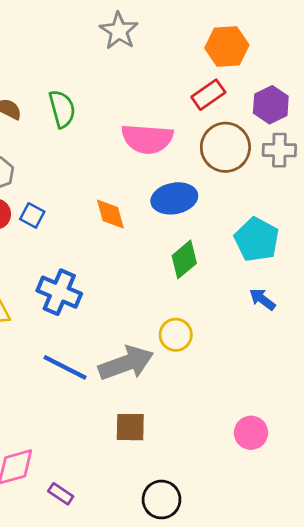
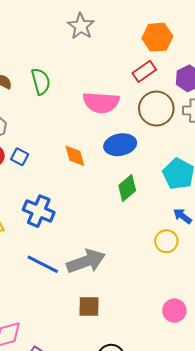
yellow circle: (176, 335) -> (166, 241), moved

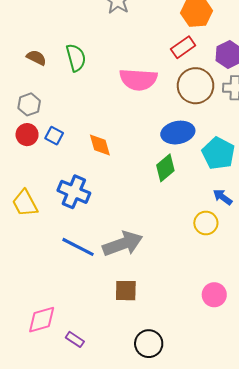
blue ellipse: (120, 145) -> (178, 133), moved
orange diamond: (75, 156) -> (100, 145), moved

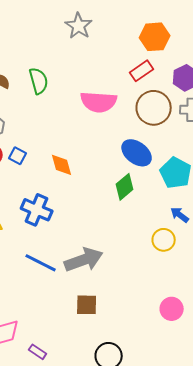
blue ellipse: (178, 133) -> (137, 153), turned 48

